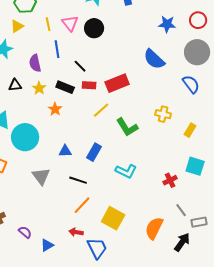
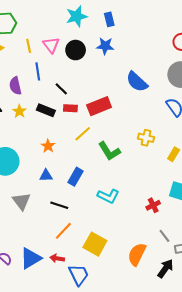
blue star: (167, 24) -> (105, 46), moved
orange star: (55, 109) -> (48, 146), moved
blue triangle: (47, 245) -> (31, 258), moved, size x1.6

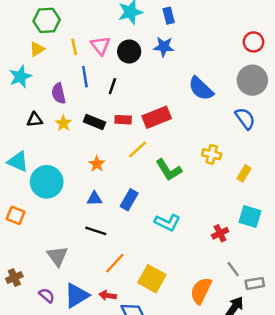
black line: (61, 89) -> (112, 86), moved, turned 64
gray triangle: (21, 201) -> (57, 256), moved
black line: (59, 205) -> (96, 231), moved

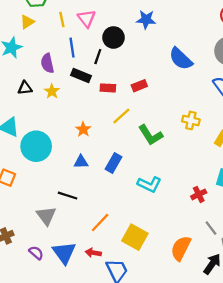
black circle: (129, 52) -> (113, 37), moved
red rectangle: (157, 117) -> (139, 86), size x0.6
black rectangle: (94, 122) -> (81, 76), moved
black line: (96, 231) -> (68, 196), moved
blue triangle: (77, 295) -> (64, 253), turned -35

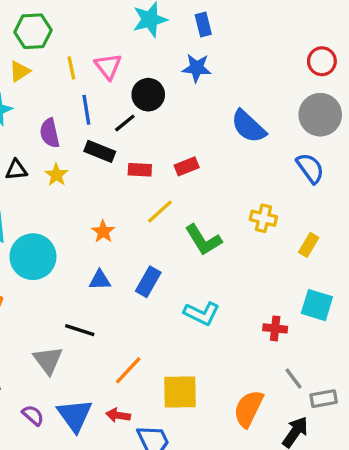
black line: (98, 57) -> (125, 123), turned 32
red cross: (199, 194) -> (275, 328), turned 32
yellow square: (135, 237) -> (180, 392), turned -30

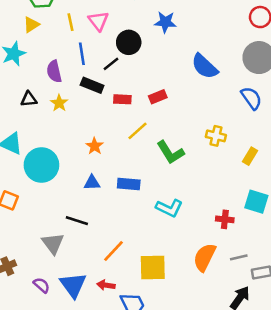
blue rectangle: (148, 282) -> (129, 184), turned 65
gray line: (294, 379) -> (239, 257), turned -66
orange semicircle: (248, 409) -> (205, 257), moved

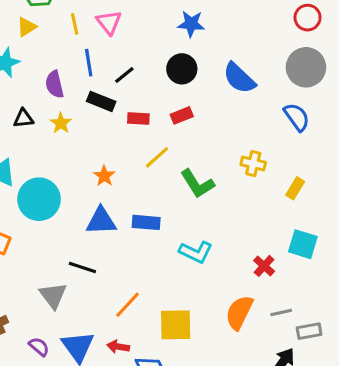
black circle: (129, 42) -> (182, 69), moved
blue triangle: (92, 183) -> (101, 221), size x1.5
red cross: (225, 219) -> (264, 266), turned 36

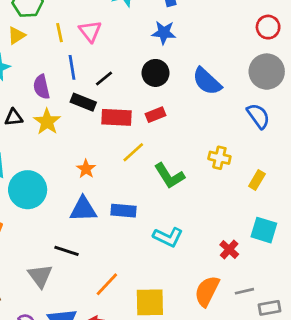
red rectangle: (138, 118) -> (117, 117), size x1.5
yellow star: (61, 123) -> (47, 122), size x1.4

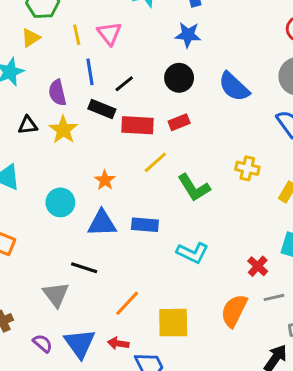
cyan circle: (28, 190) -> (60, 202), moved, size x0.7
gray line: (244, 291) -> (274, 297), moved

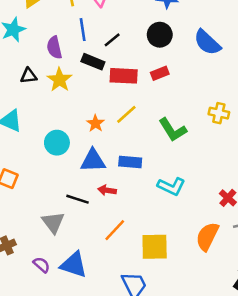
yellow line: (155, 162) -> (126, 114), moved
blue triangle: (80, 343) -> (74, 265), turned -36
red arrow: (118, 343) -> (107, 190), moved

